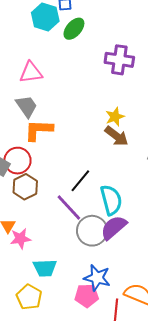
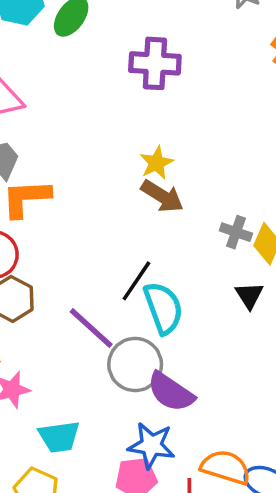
black line: (80, 181) -> (136, 281), moved
purple semicircle: (114, 227) -> (171, 392), moved, turned -100

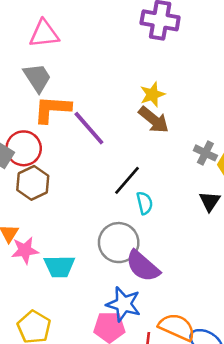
cyan semicircle: (163, 308) -> (145, 203), size x0.6
purple line: (91, 328) -> (89, 128), moved
cyan trapezoid: (59, 437) -> (59, 266), moved

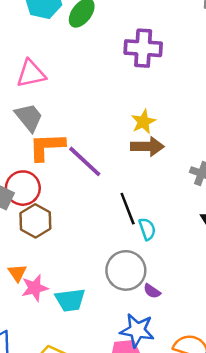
brown arrow: (154, 120) -> (147, 146), turned -32
black line: (127, 180) -> (128, 209), turned -56
purple semicircle: (143, 266) -> (152, 291), size x0.5

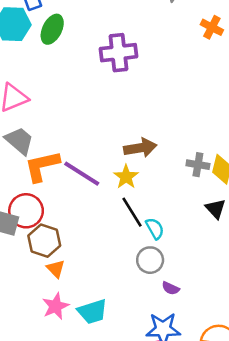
yellow star: (143, 122) -> (126, 177), moved
gray circle: (126, 270) -> (150, 260), moved, size x0.7
orange triangle: (17, 273) -> (56, 269), moved

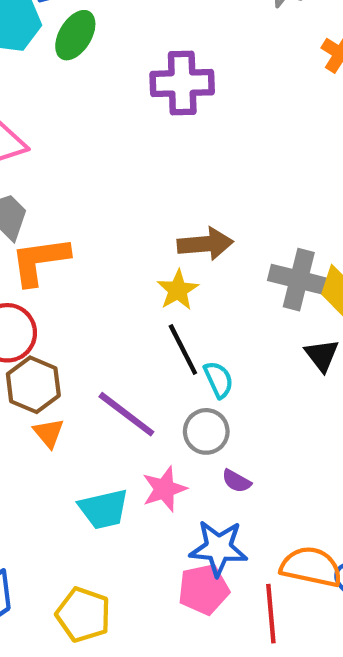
gray cross: (198, 165) -> (299, 280), size x1.5
purple line: (82, 174) -> (126, 414), moved
pink star: (56, 306) -> (164, 489), moved

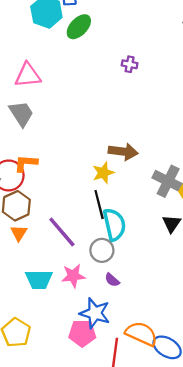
purple cross: (182, 83) -> (130, 64), size x0.5
orange L-shape: (40, 261) -> (26, 163), moved, size x0.7
cyan semicircle: (219, 380) -> (114, 225), size x1.6

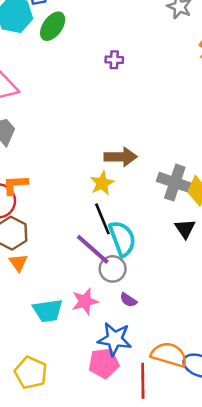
purple line: (62, 232) -> (93, 249), moved

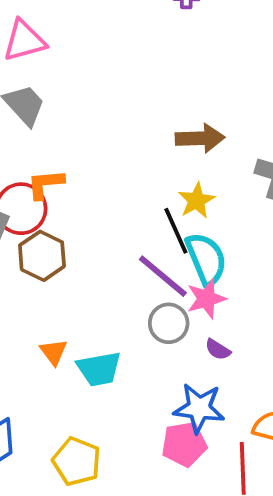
yellow star: (102, 183) -> (197, 201), moved
orange triangle: (18, 263) -> (54, 352), moved
gray circle: (113, 269) -> (169, 323), moved
pink star: (85, 301) -> (206, 299), moved

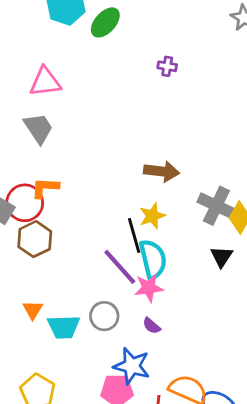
gray circle: (169, 323) -> (104, 316), moved

